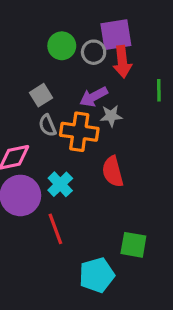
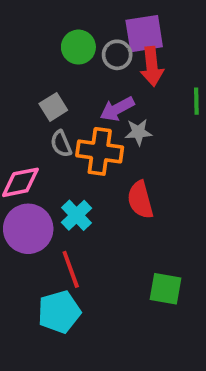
cyan pentagon: (97, 275) -> (59, 312), moved

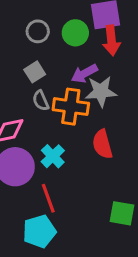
green circle: (78, 47) -> (75, 33), moved
gray circle: (117, 55) -> (38, 31), moved
gray star: (138, 132) -> (101, 92), size x1.5

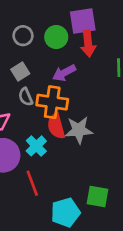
gray star: (101, 92) -> (79, 130), moved
red semicircle: (102, 144) -> (56, 126), moved
cyan pentagon: (39, 231) -> (66, 212), moved

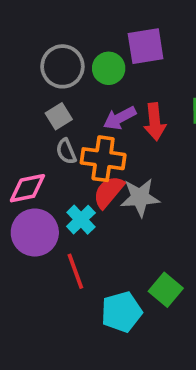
gray circle: (23, 36) -> (62, 66), size x1.5
red arrow: (88, 44) -> (155, 122), moved
red semicircle: (56, 126) -> (109, 192), turned 55
green square: (97, 196) -> (166, 290), turned 30

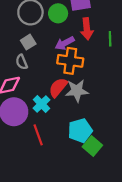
red arrow: (155, 122) -> (87, 29), moved
gray semicircle: (66, 151) -> (22, 62), moved
orange cross: (103, 159) -> (70, 61), moved
cyan pentagon: (122, 312) -> (80, 131), moved

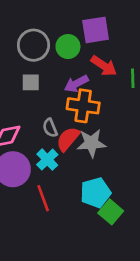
red arrow: (87, 29) -> (104, 66), turned -50
gray square: (28, 42) -> (31, 82), turned 32
gray semicircle: (22, 62) -> (50, 128), moved

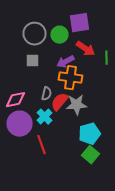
gray semicircle: (50, 128) -> (46, 94), turned -144
cyan pentagon: (96, 193) -> (90, 134), moved

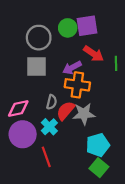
green circle: (60, 35) -> (68, 28), moved
gray square: (32, 61) -> (37, 67), size x1.5

